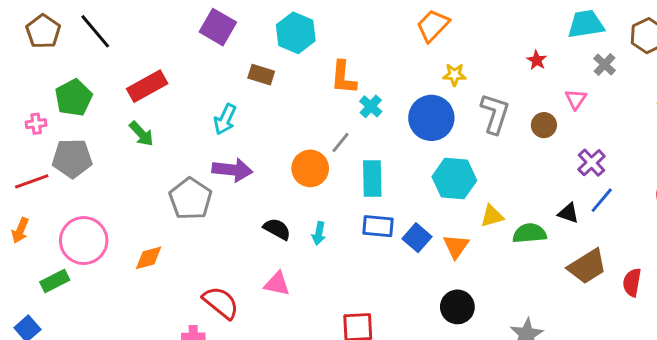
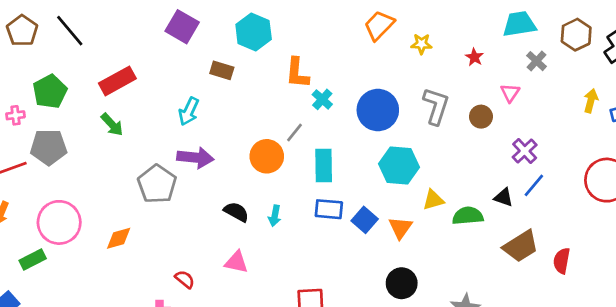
yellow star: (454, 75) -> (421, 44), moved
red semicircle: (221, 303) -> (185, 279), size x0.6

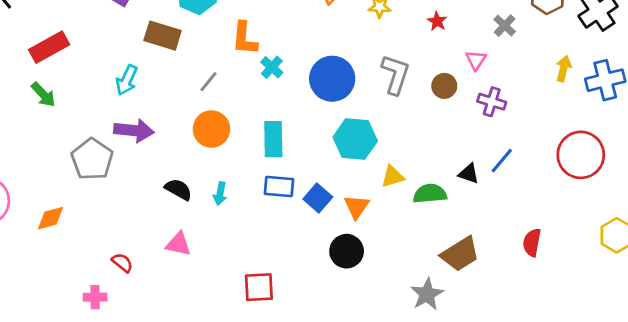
brown rectangle: (222, 70) -> (163, 36), size x1.4
gray line: (295, 132) -> (209, 82), moved
purple cross: (525, 151) -> (492, 102), moved, turned -30
brown trapezoid: (521, 246) -> (460, 254), moved
black circle: (402, 283) -> (347, 251), moved

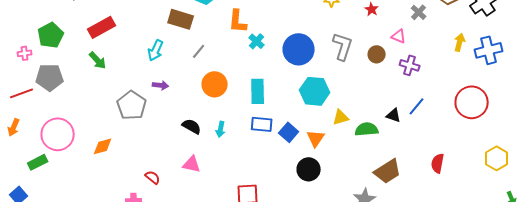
pink triangle: (476, 60) -> (399, 36), turned -42
gray line: (209, 82) -> (199, 51), moved
purple arrow: (134, 130) -> (161, 85), size x0.6

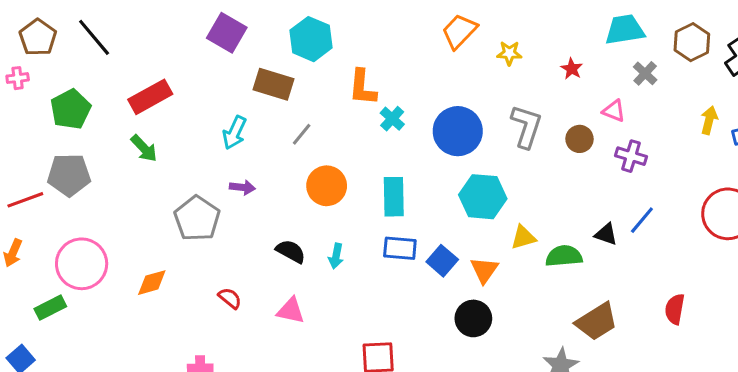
pink cross: (25, 53) -> (18, 78), moved
red semicircle: (153, 177) -> (230, 298), moved

